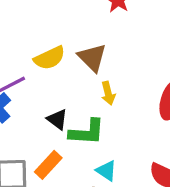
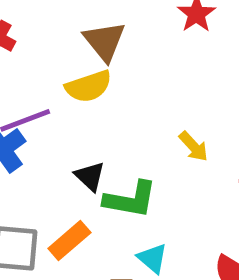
brown triangle: (92, 58) -> (105, 41), moved
yellow arrow: (108, 93) -> (194, 146), moved, turned -35

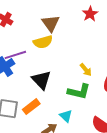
black triangle: (90, 176) -> (41, 80), size x1.5
green L-shape: (130, 199) -> (79, 91), moved

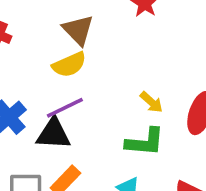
purple line: (15, 55) -> (65, 108), moved
black triangle: (41, 80) -> (53, 134), moved, turned -35

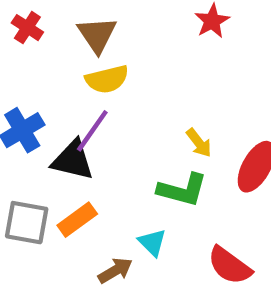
brown triangle: (78, 30) -> (97, 35), moved
purple line: (65, 108) -> (92, 131), turned -39

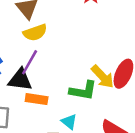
yellow arrow: (199, 143) -> (103, 77), moved, size x1.5
orange rectangle: (77, 220) -> (37, 99), moved, turned 50

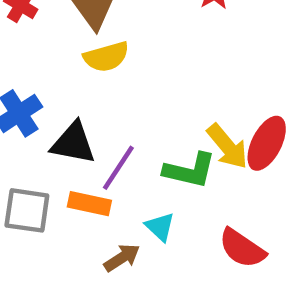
purple line: (30, 62) -> (118, 168), moved
orange rectangle: (37, 99) -> (89, 204), moved

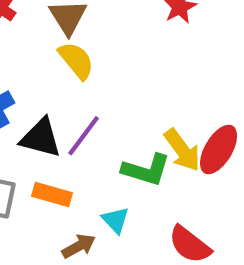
yellow semicircle: (106, 57) -> (76, 60), turned -117
purple line: (118, 168) -> (84, 136), moved

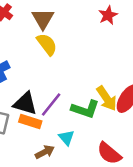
purple line: (84, 136) -> (51, 104), moved
black triangle: (41, 138) -> (25, 103), moved

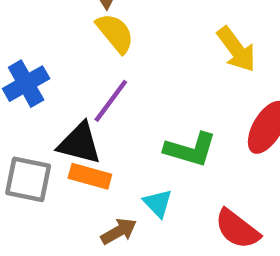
yellow arrow: (107, 98) -> (236, 49), moved
purple line: (51, 104) -> (111, 101), moved

